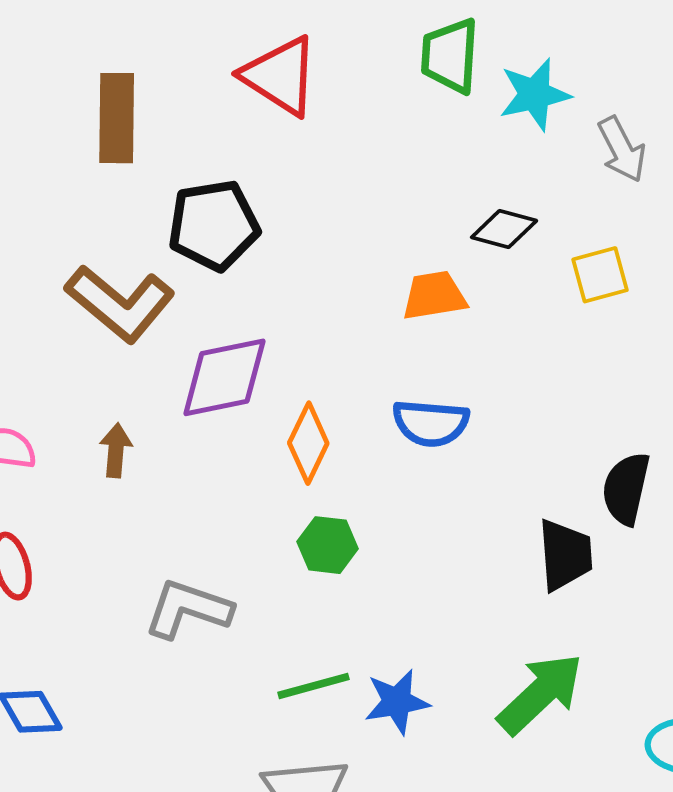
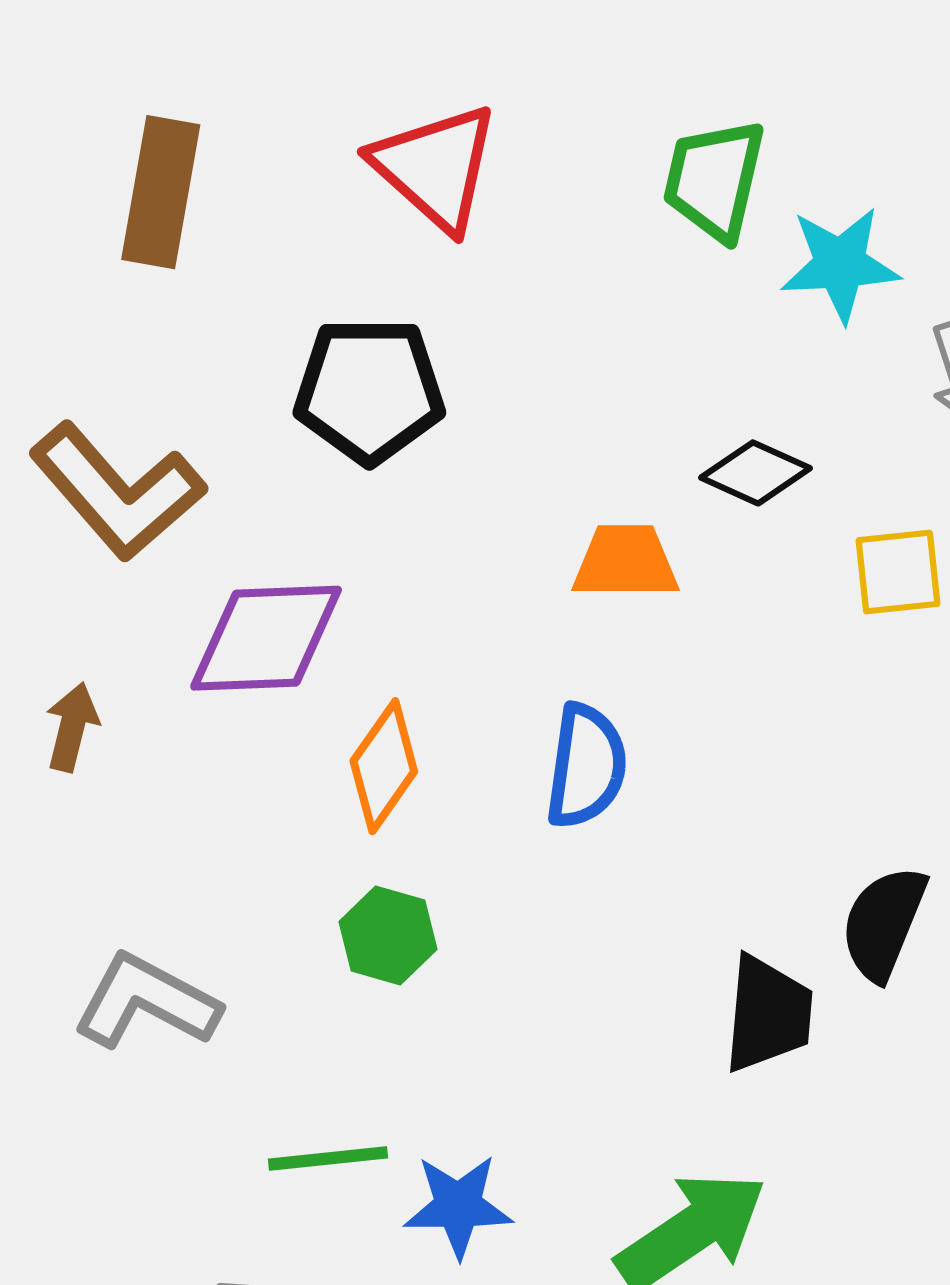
black pentagon: (214, 225) -> (369, 390), moved
blue semicircle: (431, 423) -> (586, 766), turned -96

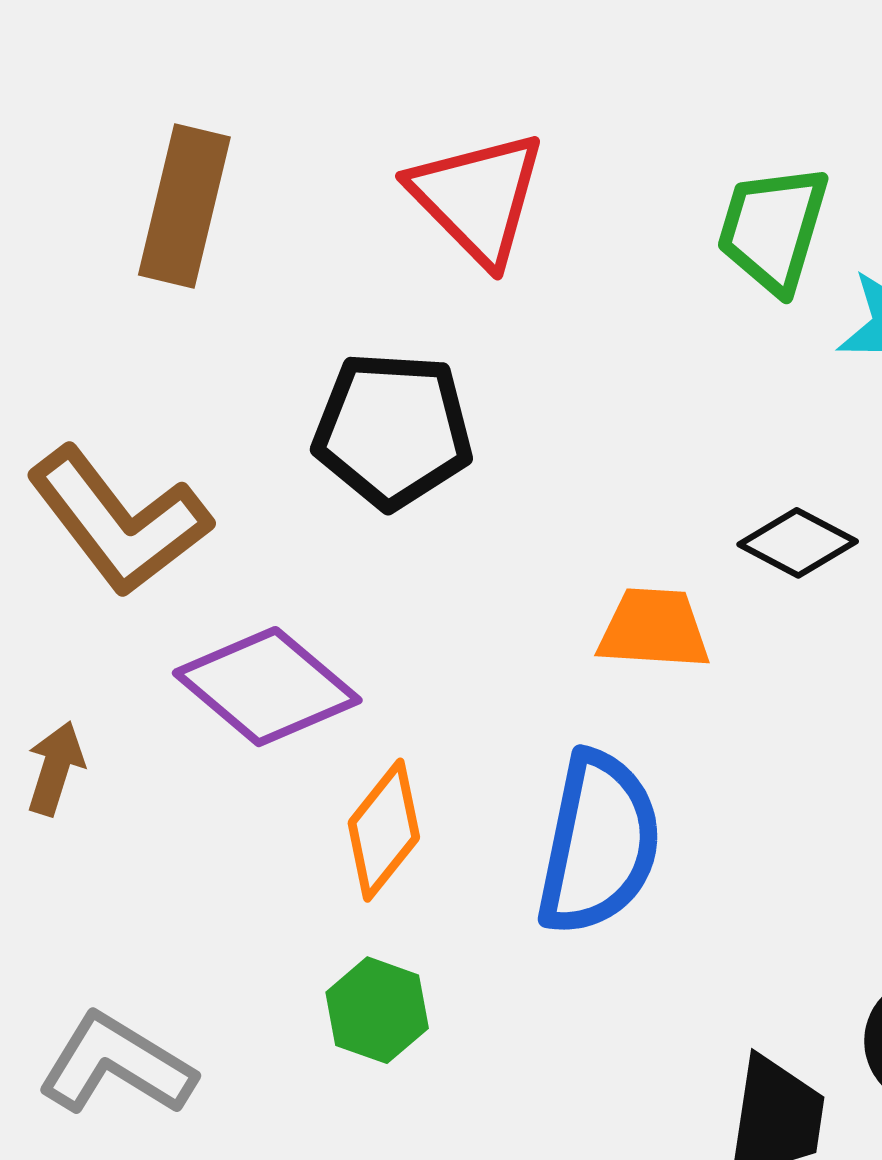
purple diamond: (266, 638) -> (267, 687), turned 39
blue semicircle: (586, 766) -> (599, 843), size x1.4

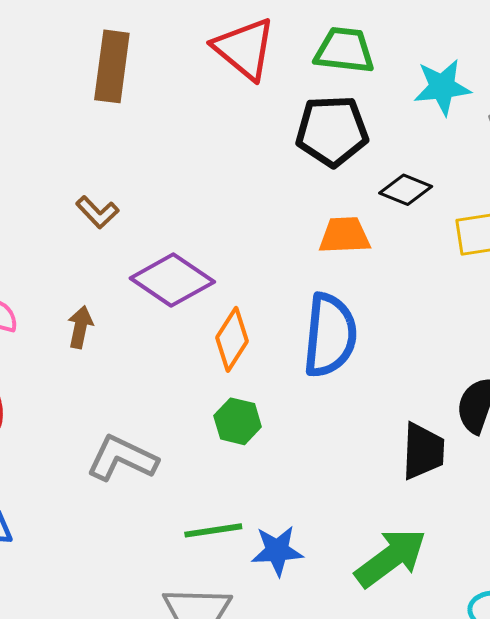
green trapezoid: (773, 229) -> (344, 50), moved, turned 86
black pentagon: (393, 430) -> (332, 131), moved
brown L-shape: (119, 521) -> (97, 212), size x0.5

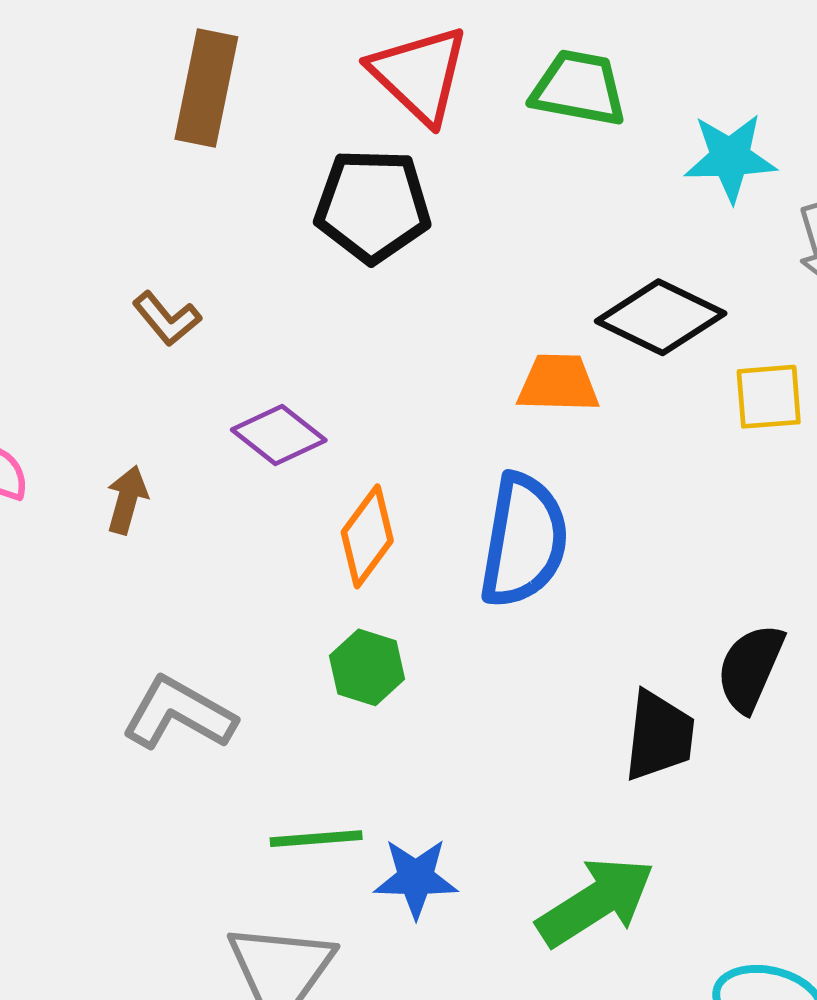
black pentagon: (332, 131) -> (373, 206), moved
black diamond: (406, 190) -> (661, 317), size x1.5
purple diamond: (172, 280) -> (279, 435), size x0.7

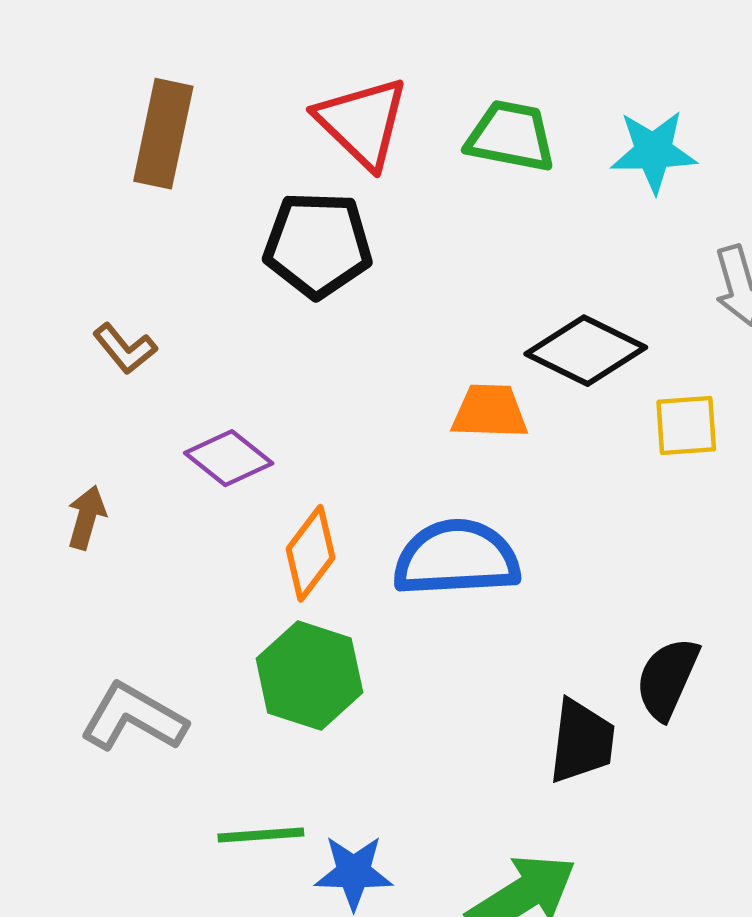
cyan star: (730, 158) -> (653, 151), moved
blue semicircle: (524, 540) -> (457, 558), turned -103
green hexagon: (367, 667) -> (309, 676), size x1.5

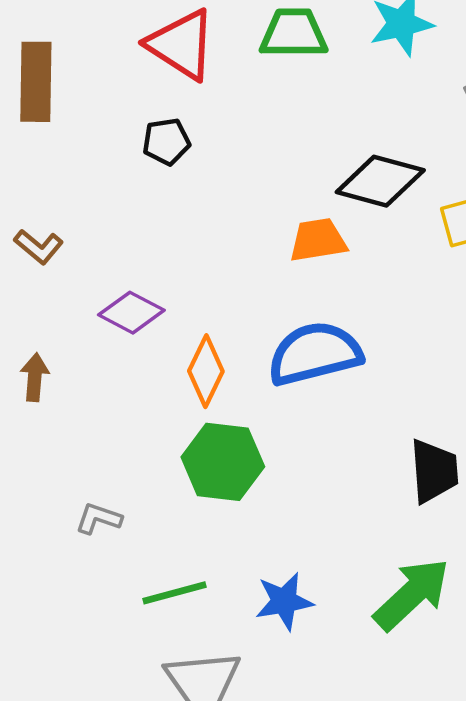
black pentagon: (318, 245) -> (166, 142), size x0.6
gray L-shape: (134, 717) -> (99, 518), size x0.6
green line: (261, 835) -> (174, 593), moved

